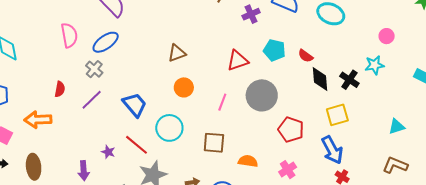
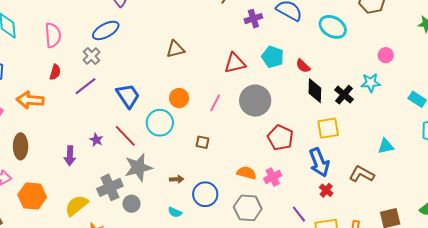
pink semicircle: (69, 35) -> (53, 35), moved
orange circle: (184, 87) -> (179, 98), moved
brown square: (214, 143) -> (203, 142), size x0.6
orange semicircle: (248, 161) -> (247, 173), moved
brown L-shape: (395, 165) -> (362, 174), moved

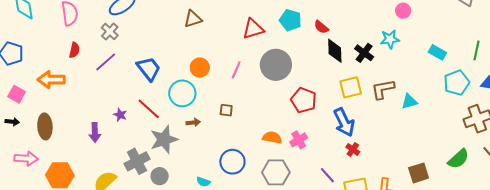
brown L-shape: (362, 174) -> (383, 89), moved, turned -35
brown arrow: (177, 179) -> (193, 122), moved

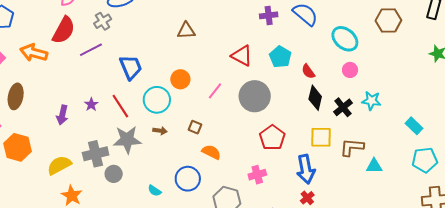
pink circle: (403, 11) -> (350, 70), moved
red triangle: (253, 29) -> (242, 56), turned 30
red semicircle: (74, 50) -> (64, 30), size x1.8
orange semicircle: (272, 138) -> (211, 152), moved

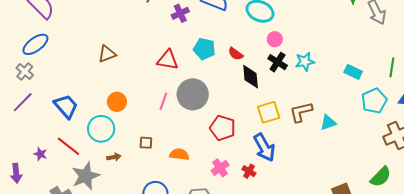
pink line: (215, 91) -> (163, 101), moved
black cross: (343, 107) -> (278, 62), moved
orange semicircle: (211, 152) -> (179, 154), moved
red cross: (307, 198) -> (249, 171), moved

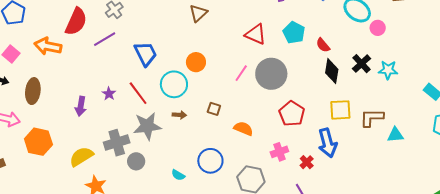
pink circle: (275, 39) -> (378, 28), moved
brown triangle: (107, 54) -> (198, 13), turned -36

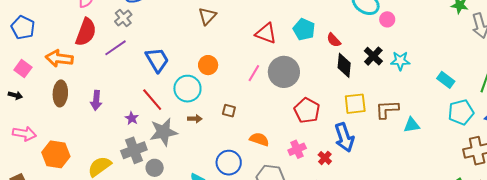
brown ellipse: (33, 91) -> (60, 93), moved
purple star: (109, 94) -> (132, 118), moved
purple arrow: (81, 106) -> (96, 100), moved
orange semicircle: (243, 129) -> (259, 139), moved

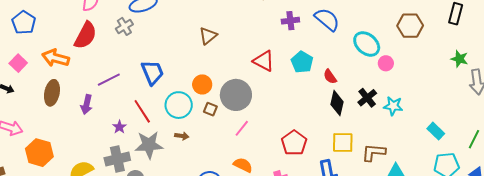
purple line: (115, 48) -> (109, 80), moved
gray circle: (284, 72) -> (236, 95), moved
pink line: (254, 73) -> (242, 128), moved
brown square: (229, 111) -> (210, 109), moved

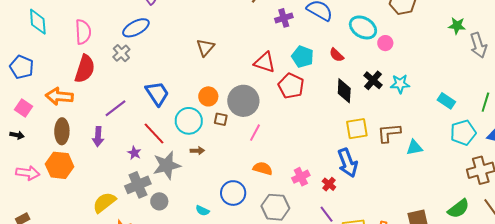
red semicircle: (330, 77) -> (337, 55), moved
red pentagon: (294, 143) -> (291, 86), moved
orange hexagon: (39, 153) -> (60, 165), moved

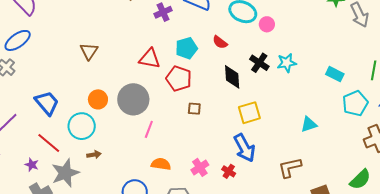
cyan pentagon: (303, 57) -> (186, 48), turned -30
brown square: (221, 119) -> (194, 109), moved
brown L-shape: (389, 133) -> (290, 167), moved

